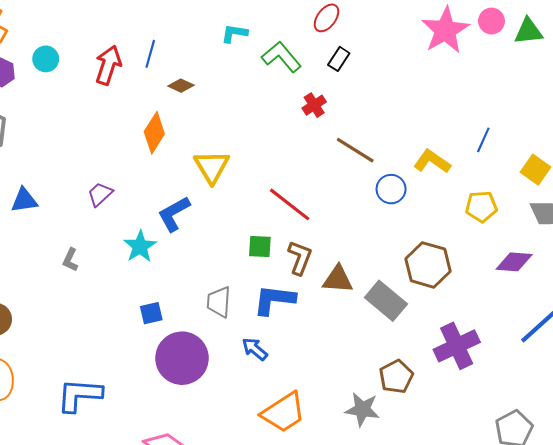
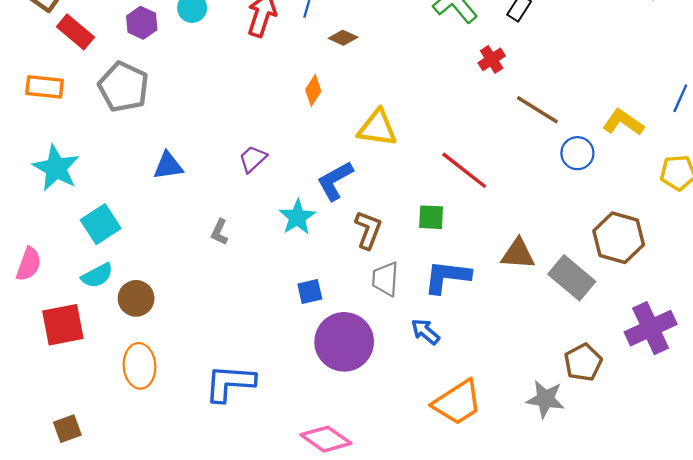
orange diamond: (154, 133) -> (313, 90), size x0.7
yellow triangle: (212, 167) -> (377, 128), turned -51
brown L-shape: (300, 258) -> (368, 230), moved

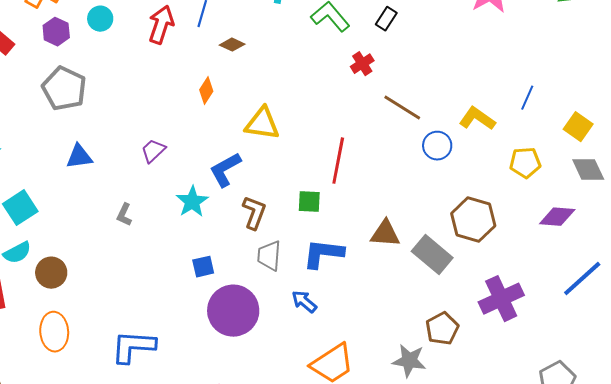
gray pentagon: (123, 87) -> (64, 89), moved
red line: (464, 170) -> (338, 161), turned 63

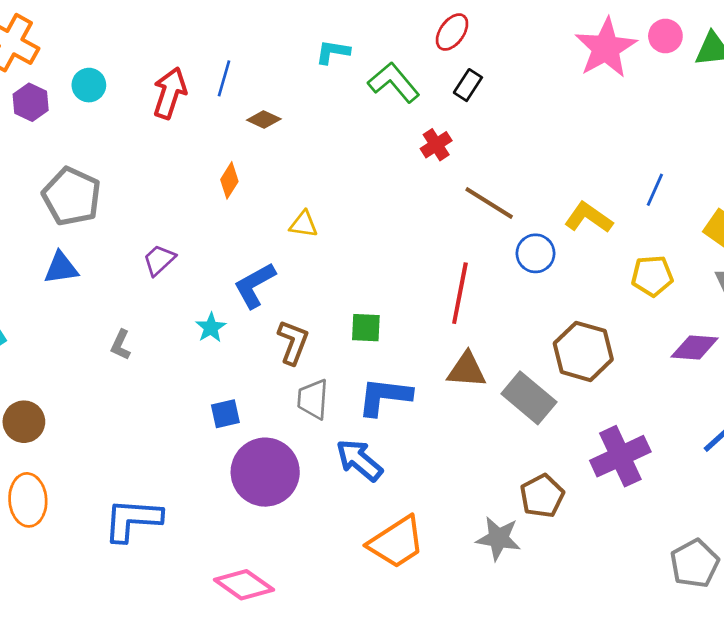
gray pentagon: (64, 89) -> (72, 196), moved
yellow triangle: (262, 124) -> (304, 224), size x0.6
red line: (338, 161) -> (460, 293), moved
cyan star: (192, 202) -> (211, 328), size x0.7
blue arrow: (304, 302) -> (359, 460), size x1.4

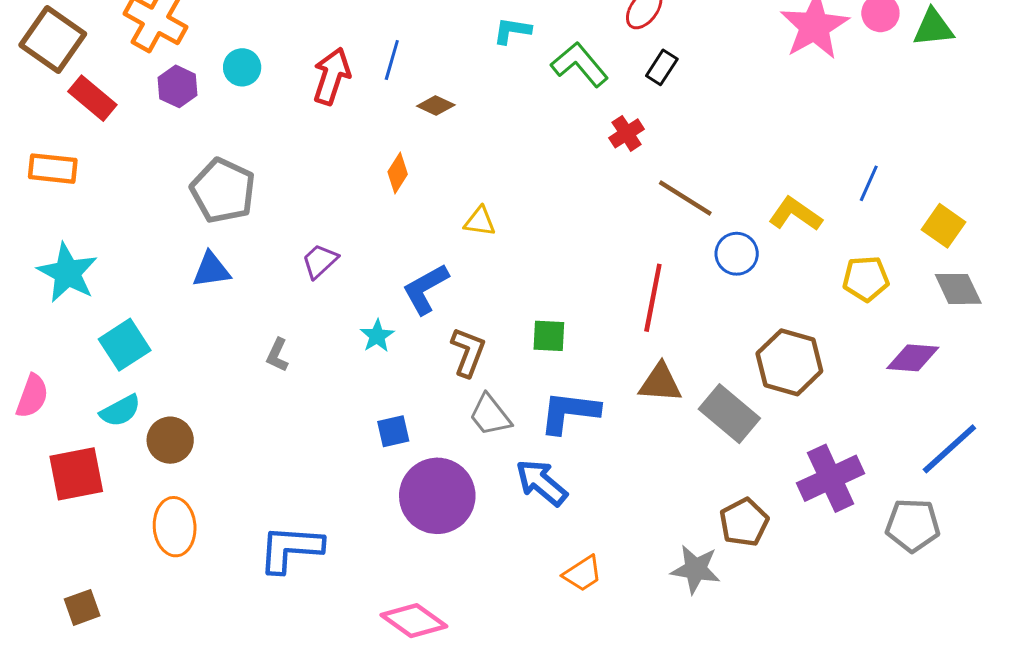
gray trapezoid: (313, 399) -> (490, 415), turned -42
orange trapezoid: (396, 542) -> (583, 574), size x0.6
gray pentagon: (695, 564) -> (913, 525), moved, turned 30

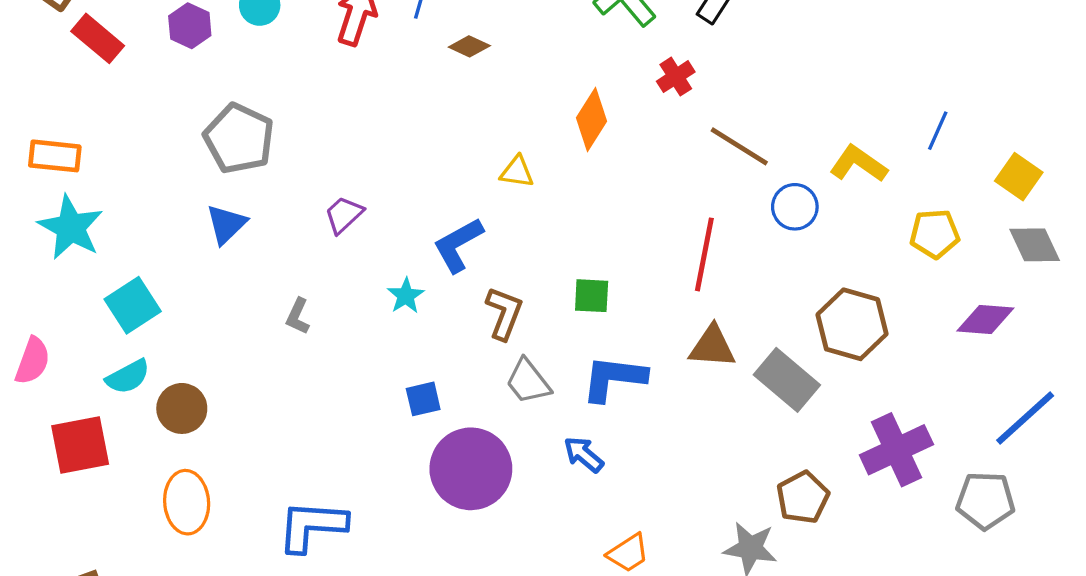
orange rectangle: (53, 169) -> (55, 156), moved
orange diamond: (398, 173) -> (592, 119), moved, size x1.4
blue triangle: (211, 270) -> (226, 224), turned -36
blue arrow: (541, 483) -> (584, 455), size x0.7

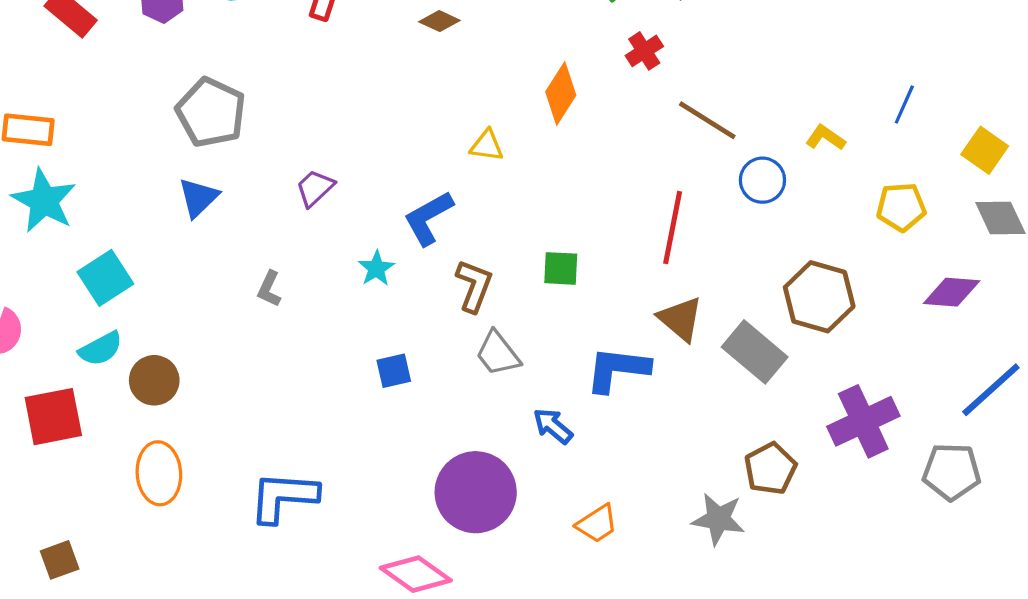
yellow L-shape: (858, 164) -> (825, 138), size x0.7
brown triangle: (712, 347) -> (681, 319), turned 36
blue L-shape: (614, 378) -> (617, 369), moved
purple circle: (471, 469) -> (476, 492), moved

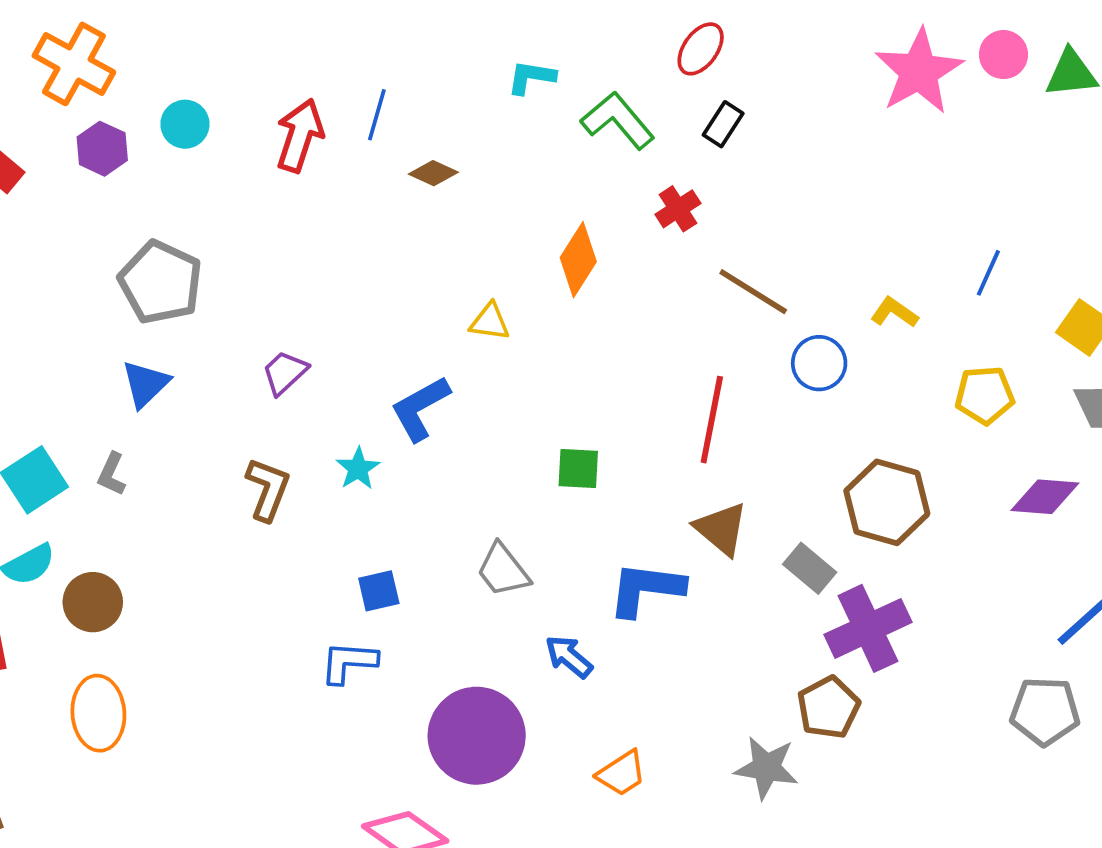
brown L-shape: (474, 286) -> (268, 489), moved
gray L-shape: (269, 289) -> (112, 474), moved
gray rectangle: (755, 352) -> (810, 568), size x0.7
purple cross: (863, 421) -> (868, 628), moved
blue L-shape: (283, 497) -> (349, 662), moved, size x0.7

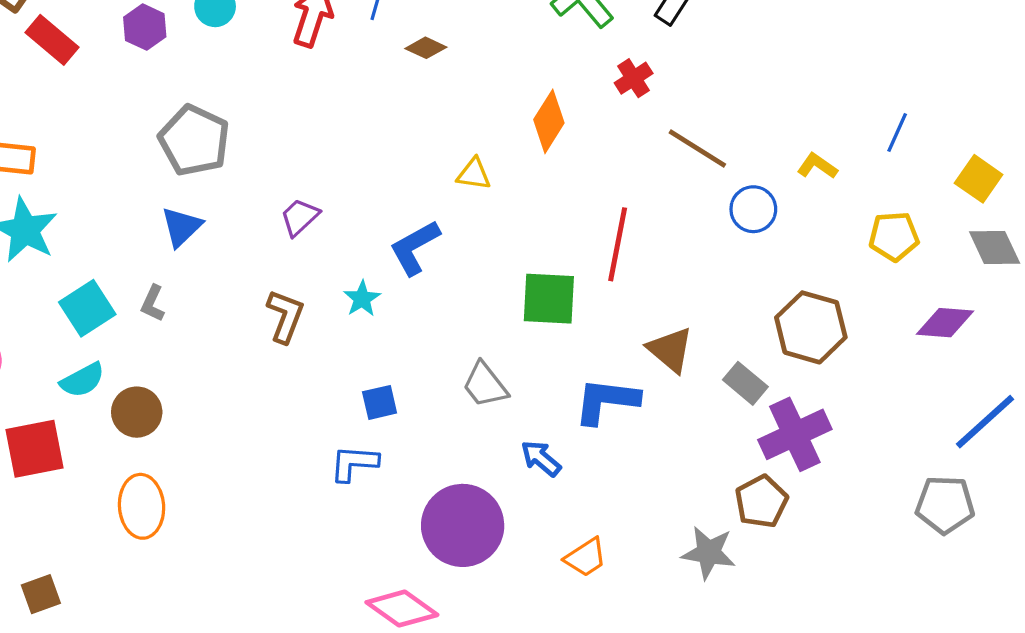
red line: (712, 420) -> (618, 244), moved
green square: (578, 469) -> (549, 299), size x1.5

